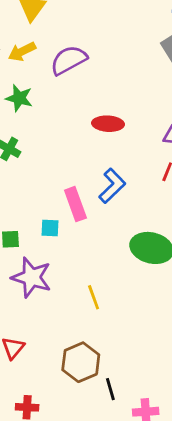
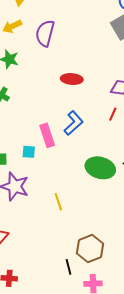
purple semicircle: (69, 60) -> (45, 33), turned -48
brown hexagon: (81, 362) -> (90, 249), moved

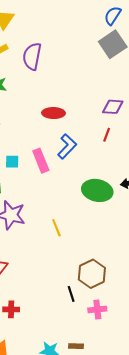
red ellipse: (72, 79) -> (54, 113), moved
cyan square: (29, 152) -> (12, 162), moved

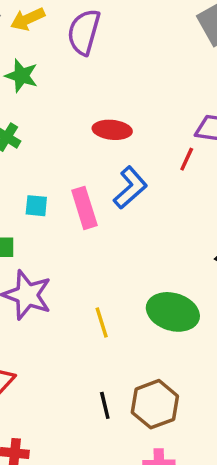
red line: (107, 135) -> (187, 159), moved
green ellipse: (97, 190) -> (173, 312), moved
black line: (71, 294) -> (105, 405), moved

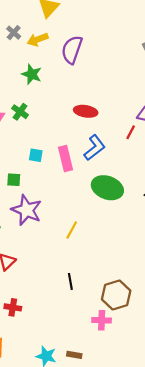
green ellipse: (173, 312) -> (107, 188), moved
yellow line: (102, 322) -> (72, 230), turned 42
brown hexagon: (155, 404) -> (116, 295), moved

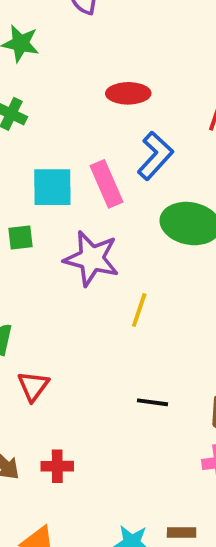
cyan square: (36, 155) -> (52, 187), size x1.6
purple star: (27, 210) -> (92, 258), moved
black line: (70, 281) -> (152, 402), turned -63

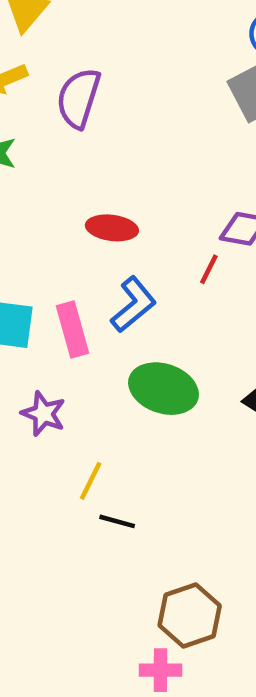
purple star: (92, 258) -> (43, 414), size x0.7
black line: (152, 402) -> (117, 521), moved

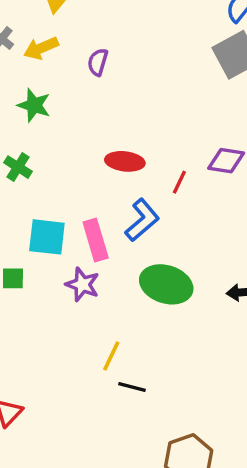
purple semicircle: (79, 98) -> (98, 62), size x0.6
red line: (209, 269) -> (179, 182), moved
purple star: (43, 414) -> (82, 284), moved

